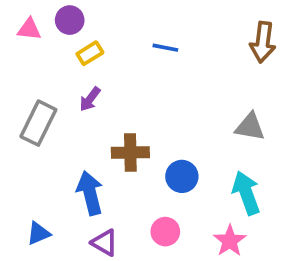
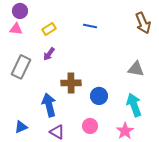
purple circle: (70, 20) -> (20, 11), moved
pink triangle: (29, 29) -> (16, 29), moved
brown arrow: (263, 42) -> (143, 23), turned -30

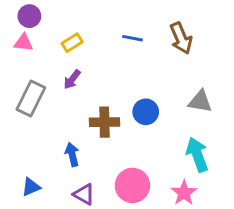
brown arrow: (143, 23) -> (181, 38), moved
blue circle: (99, 96) -> (146, 112), moved
blue arrow: (49, 105) -> (72, 155), size x0.7
pink circle: (90, 126) -> (132, 185), size x1.5

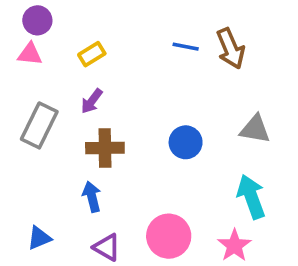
blue line: (132, 38) -> (186, 47), moved
brown cross: (104, 122) -> (105, 148), moved

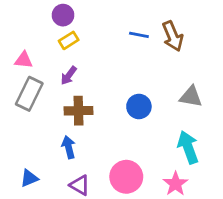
purple circle: (37, 20) -> (63, 15), moved
pink triangle: (30, 54) -> (24, 60), moved

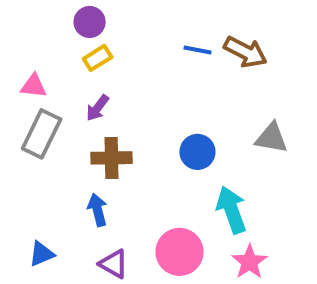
brown arrow: (173, 36) -> (245, 52), turned -40
cyan arrow: (188, 147) -> (231, 210), moved

